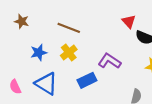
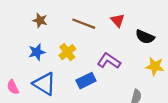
brown star: (22, 21) -> (40, 20), moved
red triangle: (129, 21) -> (118, 20), moved
brown line: (69, 28) -> (84, 24), moved

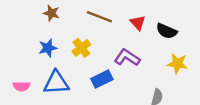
red triangle: (118, 20) -> (138, 23), moved
blue triangle: (44, 84) -> (56, 83), turned -35
pink semicircle: (13, 87) -> (21, 86), turned -64

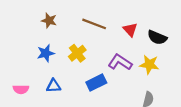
yellow star: (177, 63) -> (149, 64), moved
blue triangle: (56, 83) -> (54, 86), size x0.6

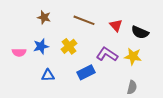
pink semicircle: (21, 89) -> (19, 52), moved

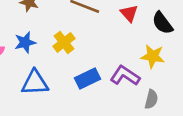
black semicircle: (140, 32) -> (162, 23), turned 30
purple L-shape: (107, 54) -> (125, 76), moved
blue triangle: (48, 75) -> (35, 83), size x1.5

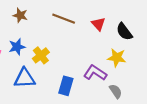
yellow cross: (64, 42) -> (41, 55), moved
blue rectangle: (88, 78) -> (66, 86), moved, turned -48
gray semicircle: (151, 99) -> (116, 91), turned -48

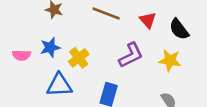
purple L-shape: (95, 73) -> (131, 55), moved, turned 120

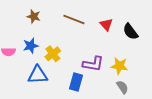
purple L-shape: (131, 55) -> (93, 64), moved, turned 35
yellow star: (170, 60) -> (119, 66), moved

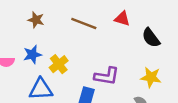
red triangle: (106, 25) -> (122, 19), moved, turned -32
yellow star: (119, 66) -> (151, 77), moved

